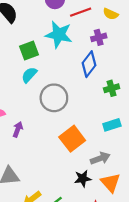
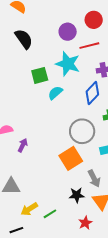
cyan semicircle: (29, 75) -> (55, 93), moved
gray circle: (54, 98) -> (82, 131), moved
gray arrow: (100, 158) -> (94, 178), turned 78

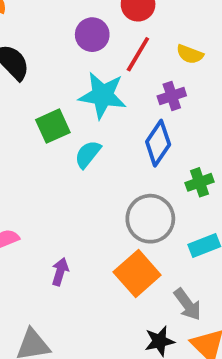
red line: (89, 46) -> (138, 54), turned -36
purple arrow: (23, 145) -> (60, 272), moved

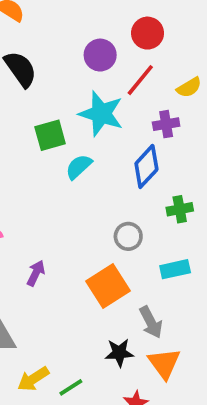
yellow semicircle: (190, 54) -> (189, 87), turned -60
gray circle: (150, 219) -> (128, 236), size x0.6

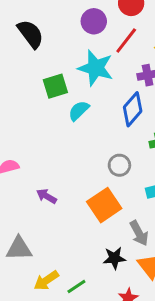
purple arrow: (36, 273) -> (46, 196), turned -84

